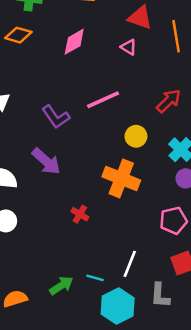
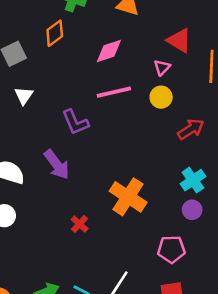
orange diamond: (18, 35) -> (55, 33), turned -64
pink triangle: (129, 47) -> (162, 67), turned 30
pink line: (103, 100) -> (114, 92), moved
yellow circle: (136, 136) -> (161, 97), moved

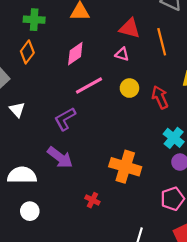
pink triangle: (162, 67) -> (122, 54), turned -40
yellow circle: (161, 97) -> (129, 88), moved
purple L-shape: (75, 122) -> (65, 119), turned 100
red arrow: (191, 129) -> (160, 97), turned -65

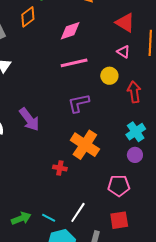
pink triangle: (122, 54) -> (123, 52), moved
purple L-shape: (65, 119) -> (79, 103), moved
red cross: (92, 200) -> (60, 168), moved, turned -32

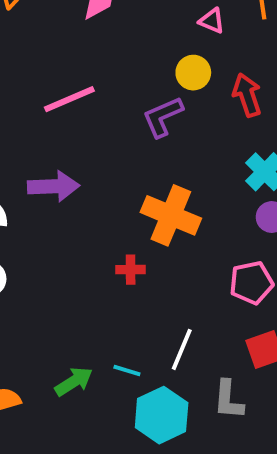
pink line: (74, 63) -> (69, 99), moved
purple L-shape: (79, 103) -> (163, 117), moved
purple arrow: (29, 119) -> (54, 186), turned -45

